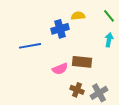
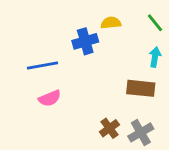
brown rectangle: (82, 62) -> (141, 88), moved
pink semicircle: (60, 69) -> (50, 98), moved
brown cross: (77, 90) -> (109, 128), turned 32

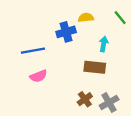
cyan arrow: (155, 57) -> (104, 44), moved
brown rectangle: (141, 88) -> (95, 67), moved

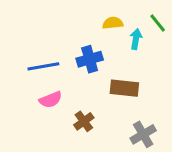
blue cross: (66, 32) -> (90, 59), moved
cyan arrow: (104, 44) -> (136, 39), moved
brown cross: (85, 99) -> (84, 121), moved

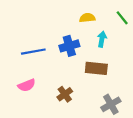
cyan arrow: (136, 39) -> (102, 39), moved
pink semicircle: (51, 100) -> (27, 85), moved

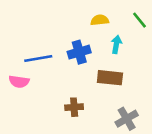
pink semicircle: (27, 85) -> (19, 82), moved, turned 30
brown cross: (65, 94) -> (74, 107), turned 32

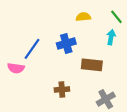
cyan arrow: (116, 44) -> (111, 37), moved
blue line: (38, 58) -> (32, 49), turned -45

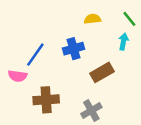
brown rectangle: (92, 65) -> (102, 72), turned -36
brown cross: (62, 90) -> (46, 100), moved, size x1.5
gray cross: (106, 99) -> (91, 111), moved

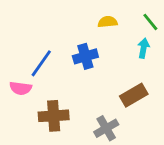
brown rectangle: (102, 72) -> (134, 95), moved

